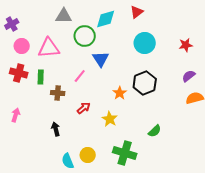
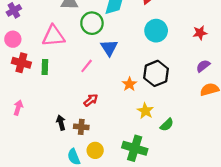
pink circle: (22, 46) -> (13, 39), moved
brown cross: (58, 93) -> (81, 127), moved
yellow star: (110, 119) -> (145, 111), moved

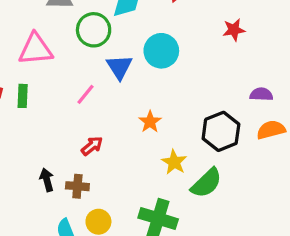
cyan circle: (156, 31) -> (161, 51), moved
red star: (200, 33) -> (234, 30), moved
purple semicircle: (203, 66) -> (261, 94), turned 40
black hexagon: (156, 73) -> (221, 131), moved
green semicircle: (167, 125) -> (206, 183), size x1.5

